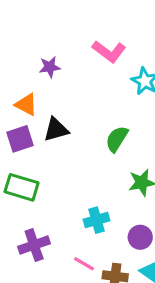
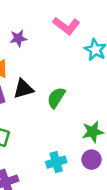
green semicircle: (117, 139) -> (56, 98), moved
purple circle: (140, 237) -> (92, 160), moved

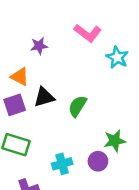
purple circle: (92, 160) -> (98, 161), moved
cyan cross: (56, 162) -> (62, 164), moved

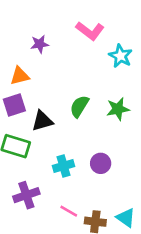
orange triangle: (20, 77) -> (20, 76), turned -42
black triangle: (44, 97) -> (42, 121), moved
green star: (115, 141) -> (118, 109), moved

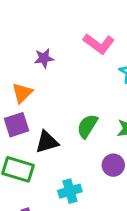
orange triangle: (20, 76) -> (22, 93), turned -30
purple circle: (101, 163) -> (113, 165), moved

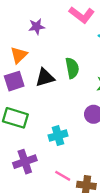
green semicircle: (87, 126) -> (72, 68), moved, turned 138
black triangle: (47, 142) -> (45, 78), moved

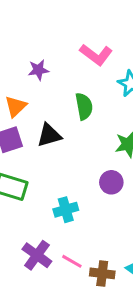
green semicircle: (72, 68) -> (84, 106), moved
purple cross: (25, 162) -> (37, 255), moved, turned -35

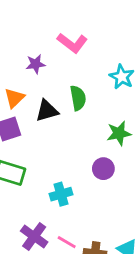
pink L-shape: (96, 55) -> (72, 43), moved
black triangle: (49, 135) -> (47, 111), moved

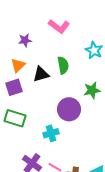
purple star: (36, 64) -> (25, 40), moved
purple circle: (103, 169) -> (69, 109), moved, size x1.5

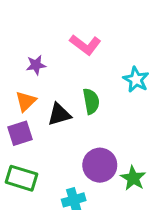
green star: (92, 90) -> (133, 178), moved, turned -30

